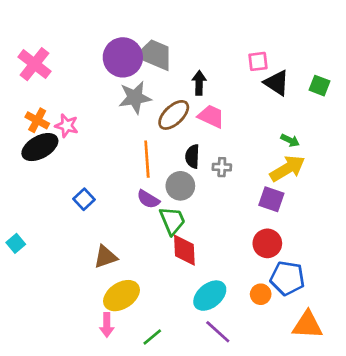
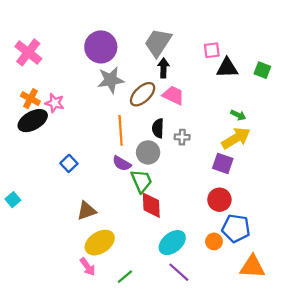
gray trapezoid: (155, 55) -> (158, 43), moved, turned -80
black triangle: (277, 83) -> (227, 68), turned -35
pink arrow: (107, 325) -> (88, 267), turned -36

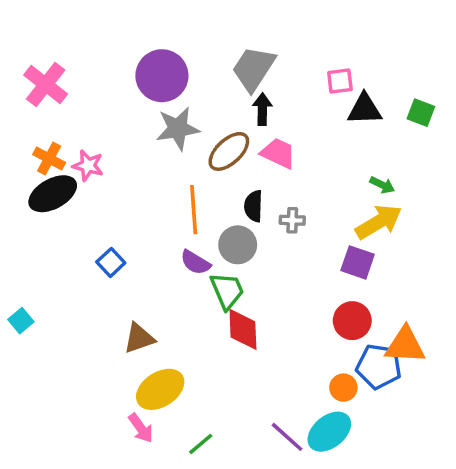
cyan ellipse: (172, 243) -> (329, 432), moved
orange triangle: (252, 267) -> (405, 345), moved

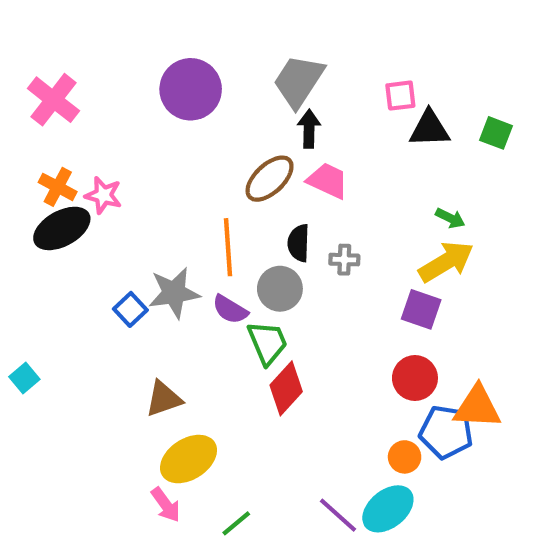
gray star: (178, 129) -> (174, 293), moved
red diamond: (243, 329) -> (286, 388), turned 45

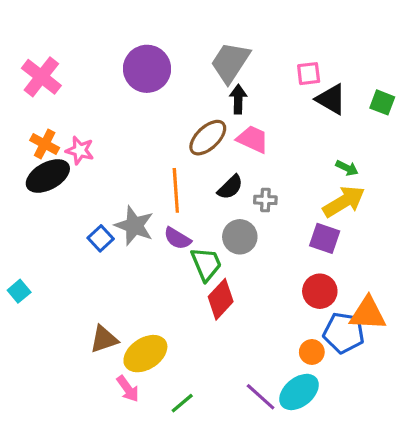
black triangle: (429, 129) -> (331, 99), turned 32
black semicircle: (299, 243) -> (230, 187), turned -136
gray circle: (280, 289) -> (240, 237), moved
gray star: (174, 293) -> (134, 226), turned 30
brown triangle: (164, 399) -> (104, 339), moved

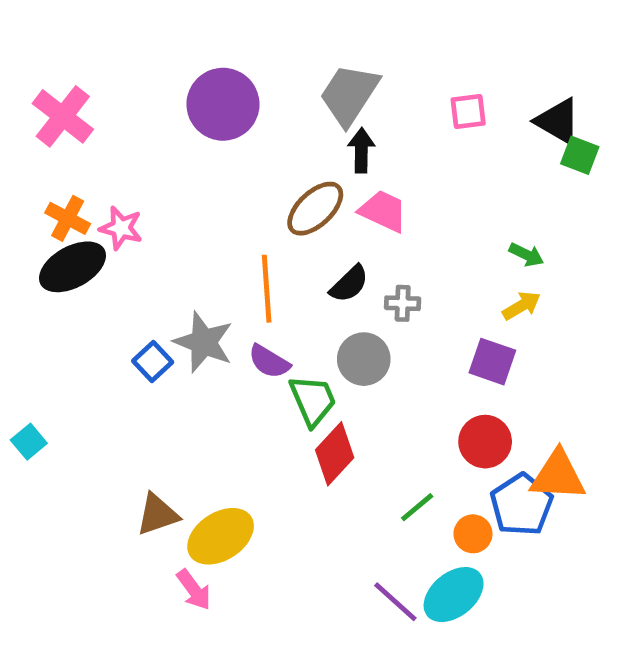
black triangle: (331, 99) -> (558, 121), moved
yellow arrow: (344, 202) -> (522, 306), size x0.6
blue pentagon: (344, 333) -> (522, 505), turned 30
green line: (182, 403) -> (417, 507), moved

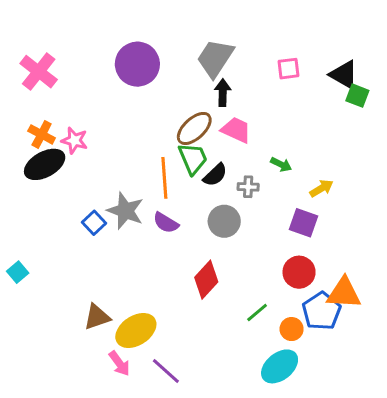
green arrow: (526, 255) -> (281, 164), moved
green trapezoid: (313, 400) -> (193, 158), moved
purple line: (395, 602) -> (166, 371), moved

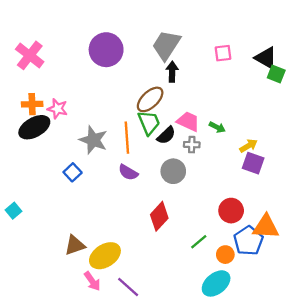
pink trapezoid: (236, 130) -> (188, 121), moved
orange cross: (42, 134) -> (32, 104), turned -30
gray star: (125, 211) -> (93, 140), moved
purple square: (304, 223) -> (253, 163), moved

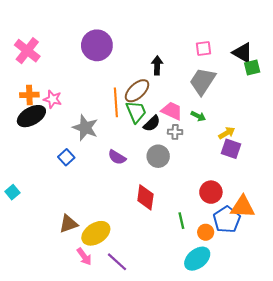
gray trapezoid: (166, 45) -> (202, 81), moved
green square: (276, 74) -> (252, 68), turned -35
orange line: (127, 138) -> (116, 102), moved
red diamond: (159, 216) -> (145, 197), turned -35
green line: (199, 242) -> (181, 221), turned -63

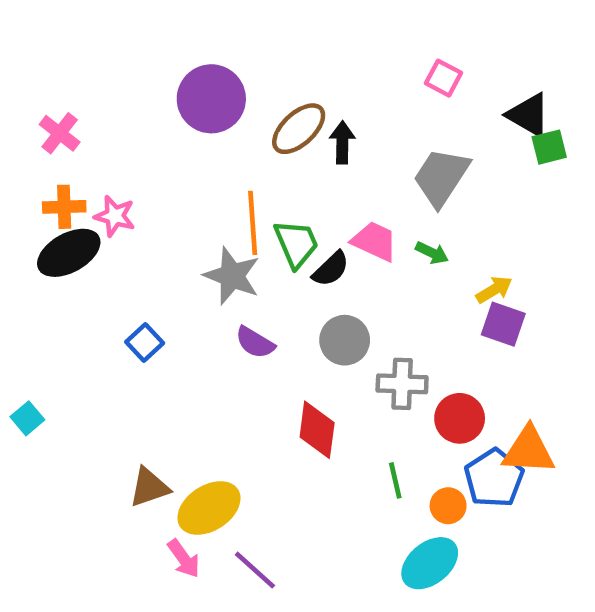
pink square: (204, 49) -> (443, 78), moved, turned 35
pink cross: (27, 51) -> (60, 133), moved, size x0.7
brown ellipse: (137, 91) -> (299, 129), moved
gray star: (85, 128) -> (232, 276), moved
gray cross: (175, 132) -> (402, 384), moved, size x1.5

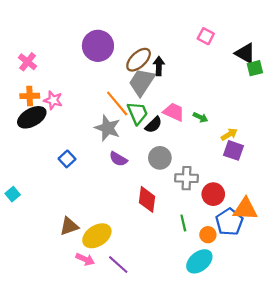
gray trapezoid: (441, 177) -> (142, 82), moved
orange line: (253, 223) -> (117, 103), turned -36
pink arrow: (184, 559) -> (85, 259), turned -30

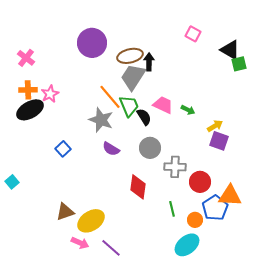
brown ellipse: (139, 60) -> (130, 56), turned 30
pink star: (53, 100) -> (50, 94), turned 30
black semicircle: (153, 125) -> (144, 117), turned -78

